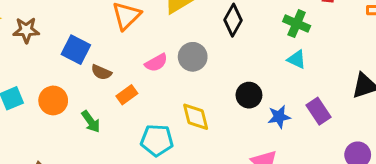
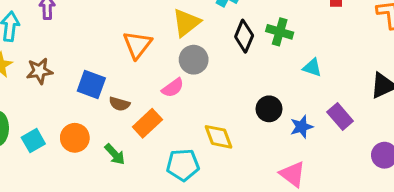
green cross: (297, 24) -> (280, 32), moved
gray circle: (193, 57) -> (194, 60), moved
orange rectangle: (127, 95) -> (147, 123), size x1.4

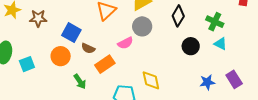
green cross: (280, 32) -> (215, 22), moved
black circle: (269, 109) -> (191, 46), moved
orange circle: (75, 138) -> (61, 56), moved

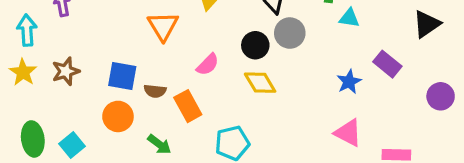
gray circle: (142, 26) -> (290, 33), moved
black circle: (191, 46) -> (255, 45), moved
orange rectangle: (105, 64) -> (188, 106), turned -66
yellow diamond: (151, 80) -> (260, 83), moved

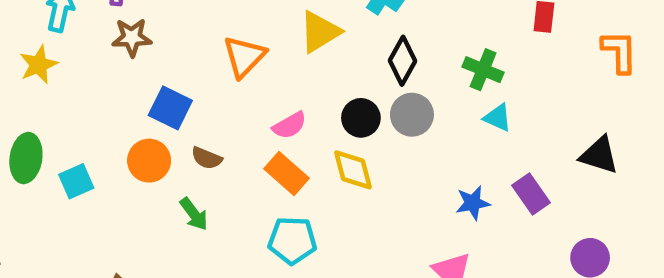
black triangle: (427, 24) -> (599, 155), turned 36
brown star: (66, 71) -> (132, 37), moved
brown semicircle: (155, 91) -> (207, 158), moved
orange rectangle: (188, 106) -> (286, 174), moved, turned -36

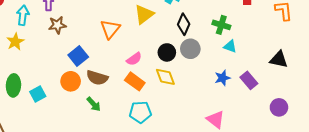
blue square: (170, 108) -> (78, 56), turned 30
brown semicircle: (207, 158) -> (97, 78), size x1.5
blue star: (473, 203) -> (222, 78), moved

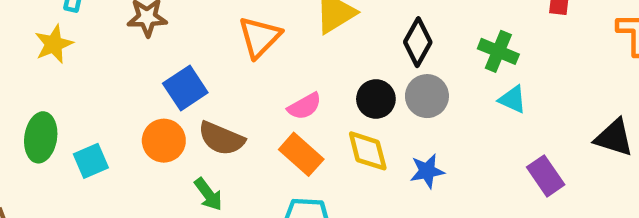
blue star: (222, 78) -> (427, 171), moved

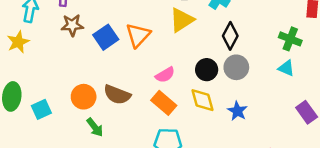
green cross: (498, 51) -> (290, 39), moved
blue square: (185, 88) -> (106, 37), moved
blue star: (427, 171) -> (237, 111), turned -30
green arrow: (208, 194) -> (95, 127), moved

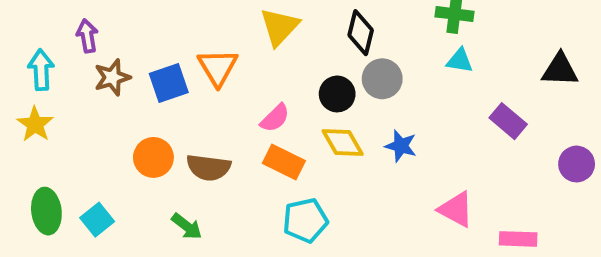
blue square: (106, 37) -> (169, 83), turned 30
orange circle: (84, 97) -> (153, 157), moved

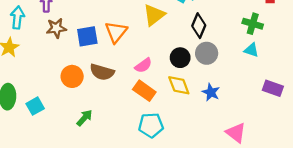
purple rectangle: (508, 121) -> (273, 88), turned -30
brown semicircle: (209, 167) -> (102, 72), moved
green arrow: (187, 226) -> (84, 118), turned -96

